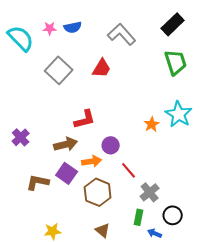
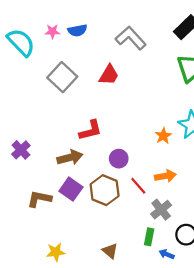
orange arrow: (92, 161) -> (165, 176), moved
brown hexagon: (98, 192) -> (105, 190), moved

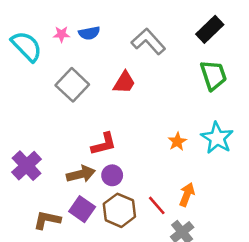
orange star: (163, 136) -> (177, 142), moved
purple cross: (21, 150) -> (27, 166), size x1.4
purple circle: (119, 159) -> (112, 175), moved
orange arrow: (165, 176) -> (187, 195), turned -60

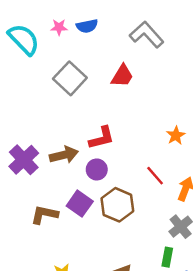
brown arrow: (81, 174) -> (64, 155), moved
purple circle: (112, 175) -> (97, 170), moved
red line: (157, 205) -> (155, 176), moved

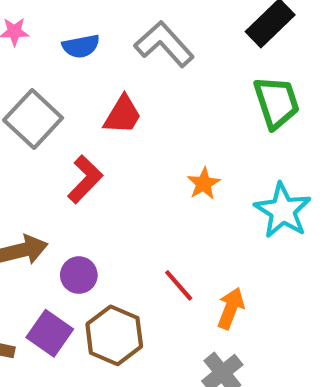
blue semicircle: (87, 26) -> (81, 46), moved
orange star: (176, 135) -> (204, 183), moved
red L-shape: (102, 138) -> (85, 179), moved, turned -32

